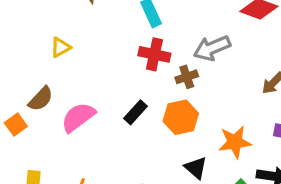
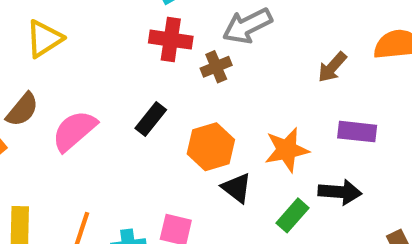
yellow triangle: (60, 47) -> (44, 39), size x1.4
orange hexagon: (181, 117) -> (211, 147), moved

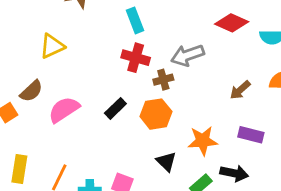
orange hexagon: (211, 147) -> (156, 114), moved

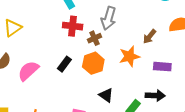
gray arrow: (188, 55) -> (109, 18), turned -45
orange star: (203, 141) -> (129, 56), moved

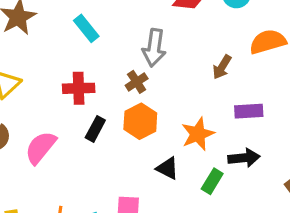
red cross: (73, 26) -> (79, 88), moved
orange star: (129, 56) -> (198, 134), moved

